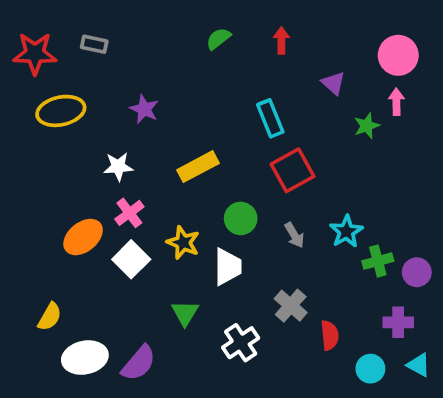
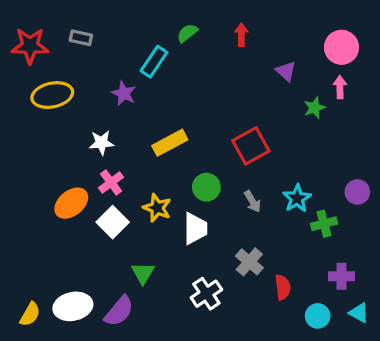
cyan rectangle: (270, 118) -> (154, 62), moved, turned 56
purple circle: (417, 272) -> (357, 192), moved
green triangle: (185, 313) -> (143, 273), moved
yellow semicircle: (50, 317) -> (30, 314), moved

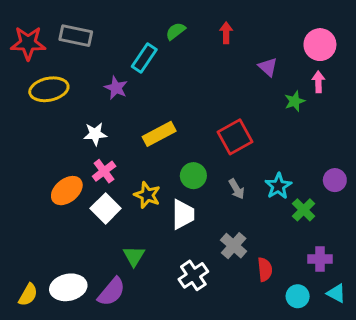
gray rectangle: (81, 38) -> (76, 36), size x1.5
green cross: (324, 224) -> (304, 210), turned -30

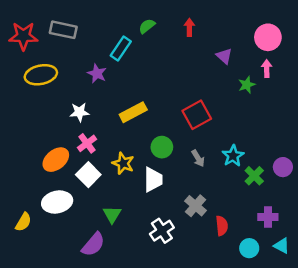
purple circle: (335, 180) -> (283, 167), moved
white ellipse: (68, 287) -> (57, 202), moved
yellow semicircle: (28, 295) -> (23, 222), moved

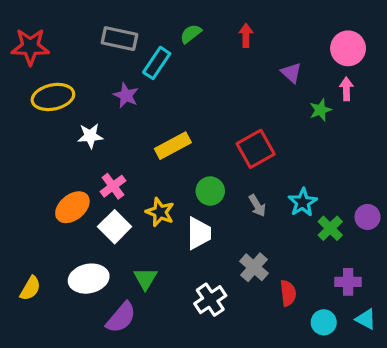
gray rectangle: (63, 30) -> (119, 39), moved
white star: (80, 112) -> (90, 136), moved
white ellipse: (57, 202) -> (89, 279), moved

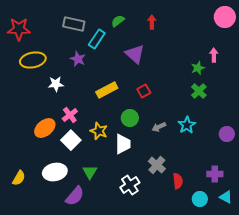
pink circle: (348, 48) -> (225, 17), moved
purple triangle: (291, 73) -> (135, 54), moved, size x1.5
red square: (256, 149) -> (144, 91), moved, size x0.6
gray arrow: (257, 206) -> (159, 127), turned 96
green cross: (330, 228) -> (199, 91), moved

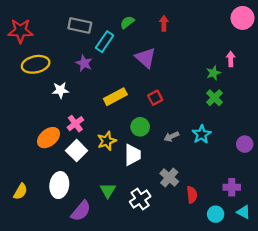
yellow star: (99, 131) -> (107, 141), turned 30
white ellipse: (55, 172) -> (59, 185), turned -70
green triangle: (90, 172) -> (108, 190), moved

